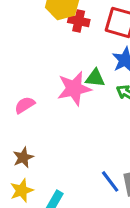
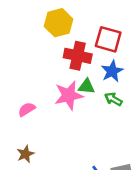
red cross: (79, 21) -> (78, 56), moved, size x1.5

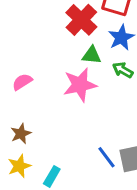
red cross: (78, 56) -> (81, 20), turned 32
pink star: (69, 95) -> (80, 85), moved

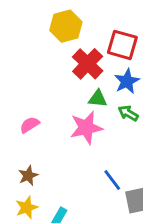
blue line: (106, 157) -> (112, 180), moved

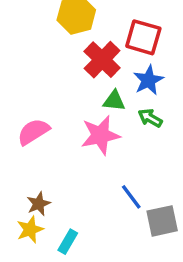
pink semicircle: (30, 125) -> (33, 132), size x1.4
brown star: (28, 176) -> (39, 204), moved

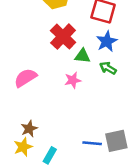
red cross: (102, 60) -> (63, 37), moved
pink star: (100, 135) -> (73, 80), size x0.6
blue line: (131, 197) -> (92, 143), moved, turned -48

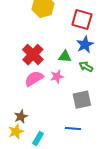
red cross: (63, 37) -> (33, 55), moved
pink semicircle: (25, 78) -> (34, 79), moved
gray square: (116, 141) -> (82, 100), moved

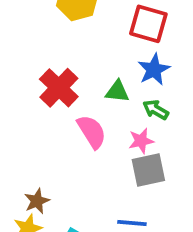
pink star: (57, 77) -> (141, 141), moved
pink semicircle: (34, 79) -> (92, 132), moved, turned 90

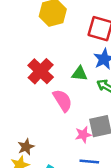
pink star: (141, 141) -> (83, 135), moved

